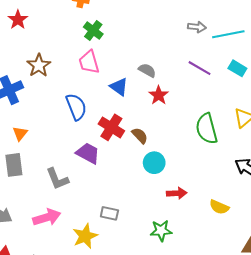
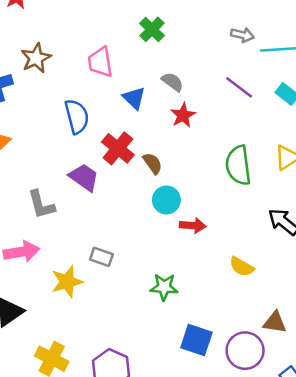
green cross: (93, 30) -> (152, 29), moved
red arrow: (177, 193) -> (193, 225), moved

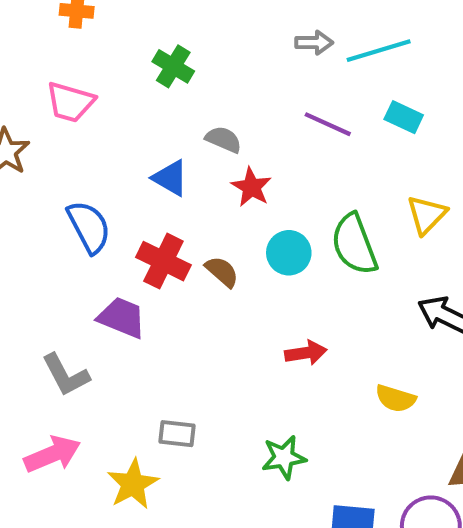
pink trapezoid: (100, 62) -> (70, 102), moved, turned -52
cyan circle: (166, 200) -> (289, 253), moved

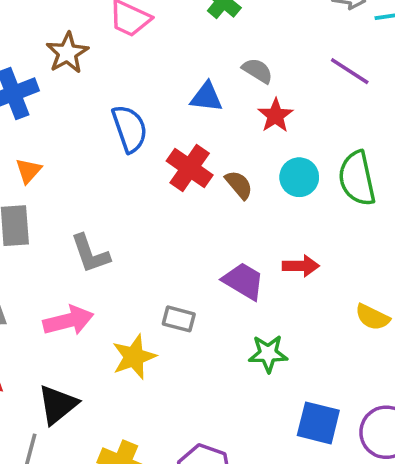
blue triangle: (170, 178) -> (206, 97), turned -32
purple trapezoid: (122, 318) -> (243, 281), moved

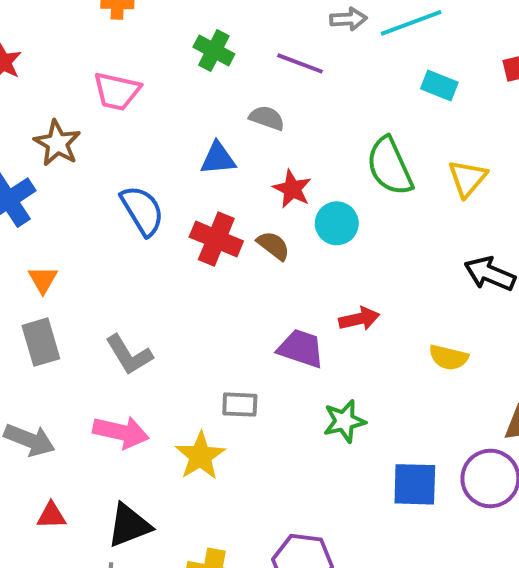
purple line: (350, 71) -> (300, 63), moved
red star: (275, 116) -> (292, 189), moved
green semicircle: (357, 178) -> (390, 166), moved
pink arrow: (68, 321) -> (121, 432), turned 39
black triangle: (58, 405) -> (129, 525), turned 30

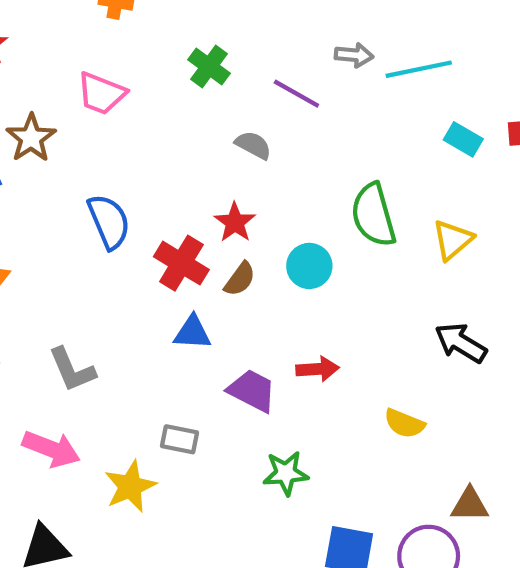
cyan rectangle: (439, 86) -> (463, 139), moved
blue triangle: (218, 158) -> (192, 333), moved
red star: (292, 189) -> (235, 222), moved
brown semicircle: (273, 246) -> (240, 279), turned 80

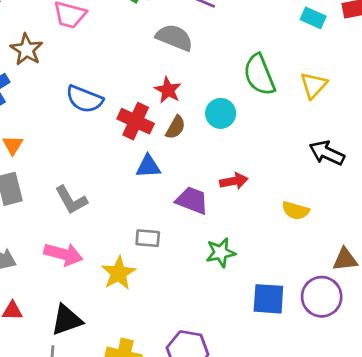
gray semicircle: (253, 145) -> (174, 38), size x1.5
blue semicircle: (109, 222) -> (84, 99), turned 141

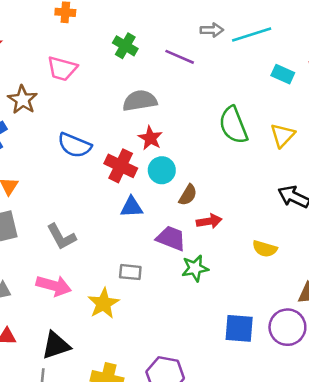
gray semicircle: (174, 38) -> (140, 101), moved, turned -32
cyan circle: (221, 113) -> (162, 170), moved
brown semicircle: (176, 127) -> (188, 195), moved
green star: (221, 253) -> (195, 268), moved

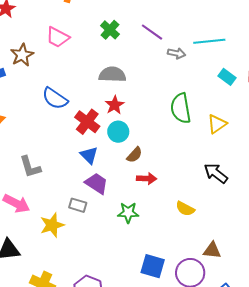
gray arrow: (212, 30) -> (177, 53), moved
purple line: (180, 57) -> (152, 32), moved
blue triangle: (132, 207) -> (89, 155), turned 36
purple trapezoid: (171, 238) -> (97, 183), moved

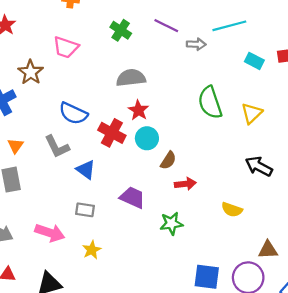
blue triangle: (89, 155) -> (86, 170), moved
gray L-shape: (30, 167) -> (57, 147), moved
gray rectangle: (78, 205) -> (85, 210), moved
yellow star: (52, 225) -> (92, 250), size x0.7

